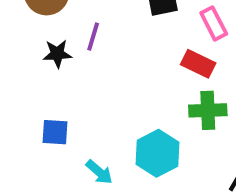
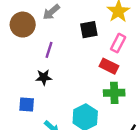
pink rectangle: (214, 23) -> (118, 43), turned 54
black star: (57, 54) -> (44, 77), moved

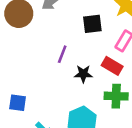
purple line: (49, 50) -> (62, 54), moved
black star: (44, 77) -> (83, 74), moved

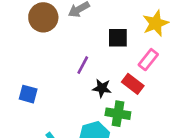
green cross: (116, 96) -> (118, 114), moved
blue square: (18, 103) -> (28, 94), moved

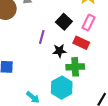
black square: (118, 38) -> (64, 22), moved, turned -35

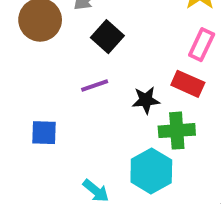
black square: (64, 22) -> (107, 37), moved
purple line: (42, 37) -> (95, 86), moved, turned 56

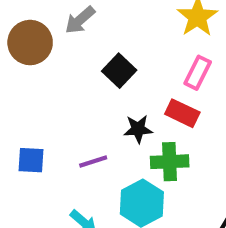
black square: (107, 37) -> (119, 71), moved
purple line: (95, 86) -> (93, 161), moved

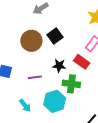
brown circle: (30, 43) -> (31, 41), moved

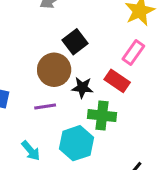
brown circle: (31, 41) -> (54, 70), moved

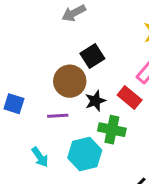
black star: (82, 88) -> (95, 101), turned -30

